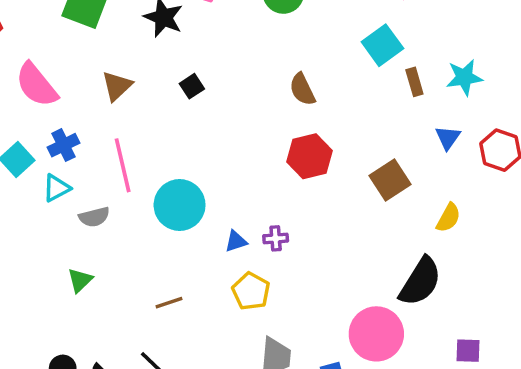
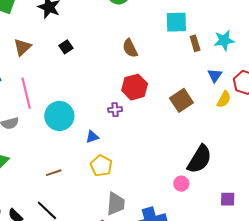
cyan square: (382, 45) -> (176, 22), turned 35
yellow semicircle: (448, 218) -> (224, 99), moved
purple cross: (276, 238) -> (115, 110), moved
pink circle: (376, 334) -> (181, 184), moved, size x0.5

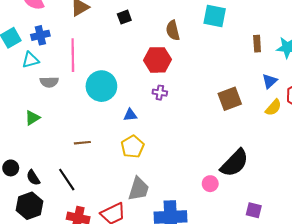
cyan square: (176, 22) -> (215, 16), moved
brown semicircle: (130, 48) -> (173, 30), moved
red hexagon: (135, 87) -> (158, 60), moved

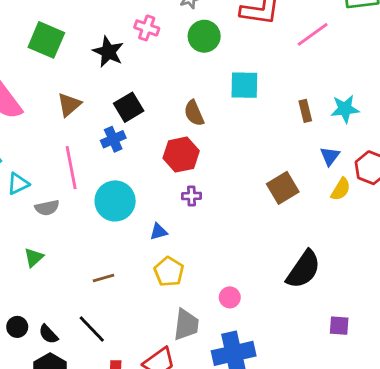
black square: (124, 17) -> (129, 107), size x1.5
blue cross: (40, 35) -> (113, 139), moved
pink circle: (210, 184) -> (230, 297), moved

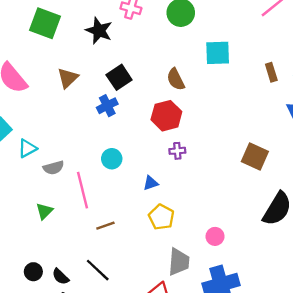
pink line: (71, 168) -> (83, 190), moved
brown square: (283, 188) -> (255, 156), moved, turned -32
cyan circle: (115, 201) -> (112, 159), size x0.6

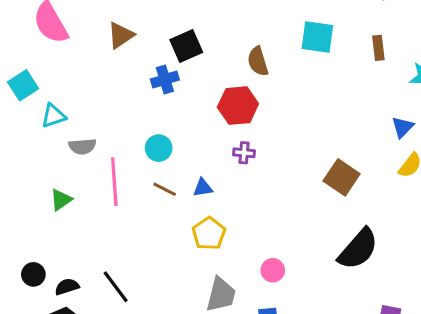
brown rectangle: (271, 72) -> (378, 48), moved
brown line: (105, 226) -> (165, 189), moved, turned 36
black semicircle: (61, 277) -> (67, 287), turned 108

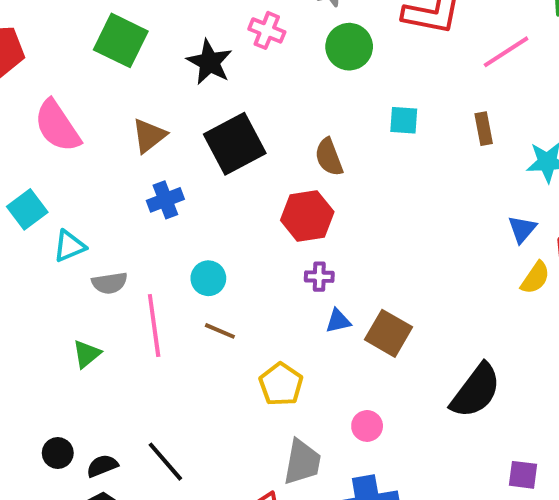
cyan square: (317, 37) -> (404, 120), size x0.7
black square: (186, 46) -> (235, 144), size x1.4
blue cross: (165, 79) -> (165, 200), moved
brown square: (342, 177) -> (389, 333), moved
blue triangle: (203, 188) -> (338, 321), moved

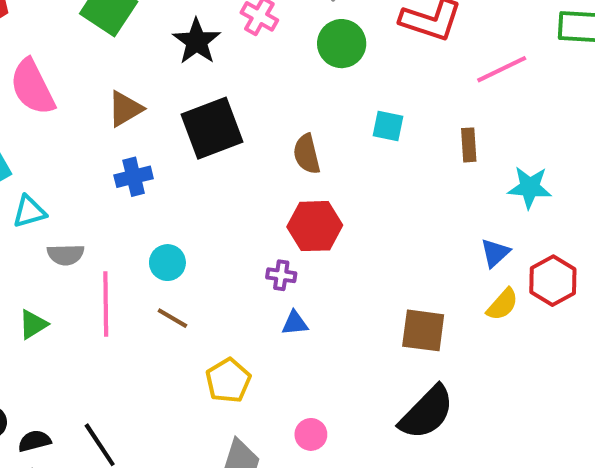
red hexagon: (307, 216) -> (315, 226), moved
brown square: (389, 333) -> (423, 330), moved, turned -30

